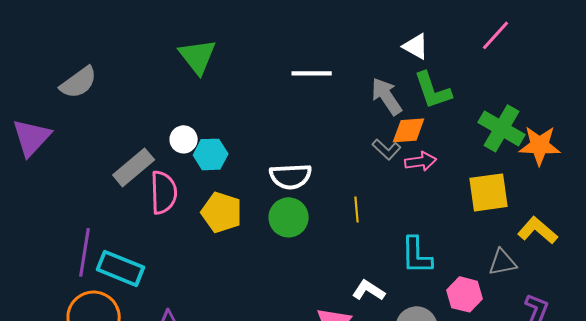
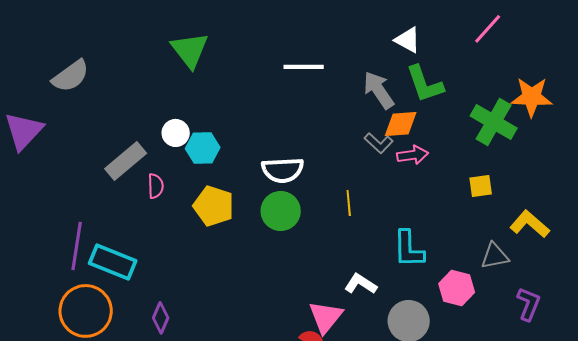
orange star: (540, 145) -> (532, 97), moved
pink semicircle: (164, 192) -> (156, 186), size x0.6
yellow square: (489, 192) -> (481, 186), size x0.6

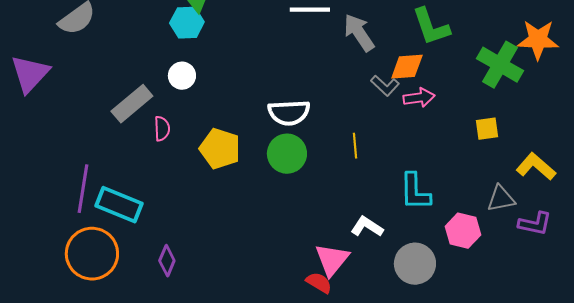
gray arrow: (379, 90) -> (359, 33), moved
cyan hexagon: (203, 148) -> (187, 23), moved
purple L-shape: (529, 304) -> (535, 224), moved, turned 80

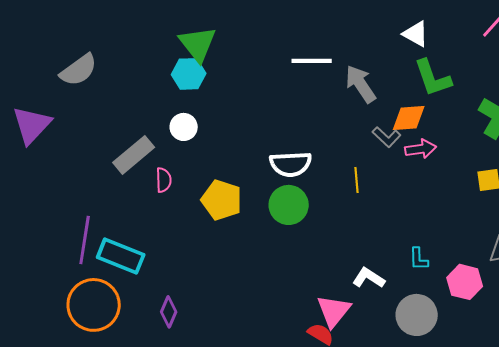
yellow line: (355, 146) -> (357, 180), moved
cyan L-shape: (415, 192) -> (419, 259), moved, size x0.6

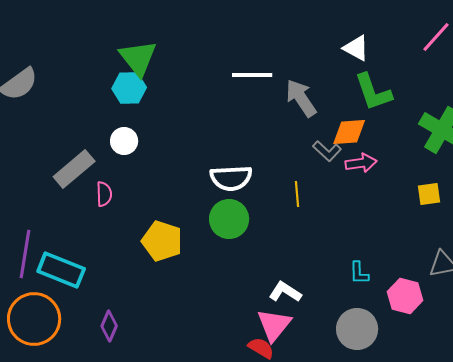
yellow pentagon: (222, 200) -> (162, 241), moved
white L-shape: (369, 278) -> (285, 292), moved

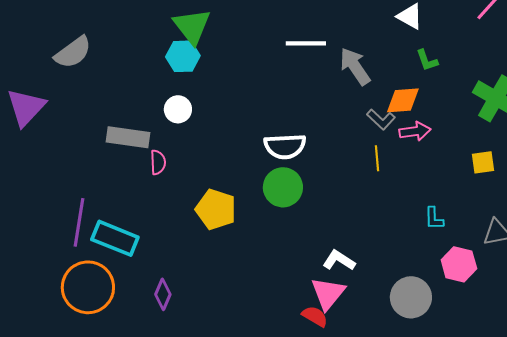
green L-shape: (373, 92) -> (427, 60), size x0.6
gray rectangle: (74, 169) -> (128, 137), turned 48
yellow line: (297, 194) -> (377, 158), moved
cyan L-shape: (359, 273) -> (434, 218), moved

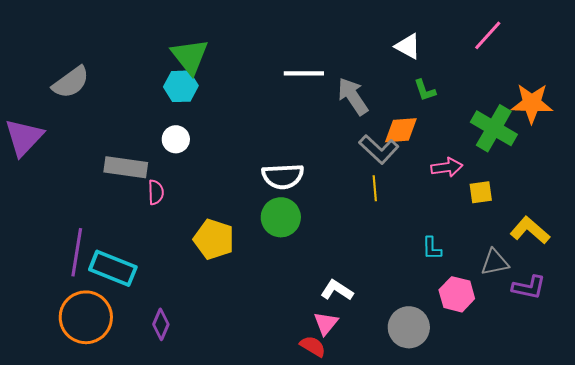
gray L-shape: (381, 119) -> (379, 149), size x1.4
pink arrow: (415, 131) -> (447, 167), moved
pink triangle: (328, 293) -> (326, 323), size x0.7

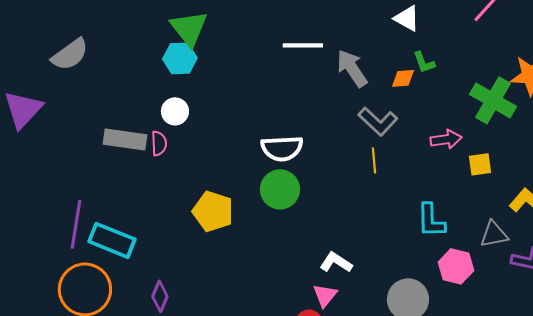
orange diamond: (401, 130) -> (403, 78), moved, size x0.7
pink semicircle: (156, 192) -> (159, 143), moved
cyan L-shape: (432, 248) -> (431, 220), size x1.5

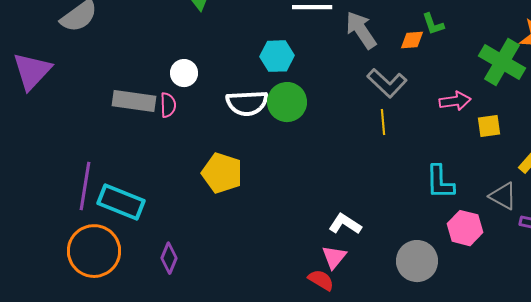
cyan hexagon: (180, 58) -> (277, 56), moved
white semicircle: (282, 148) -> (247, 103), moved
green circle: (280, 189) -> (287, 102), moved
gray triangle: (494, 234) -> (503, 196), turned 40

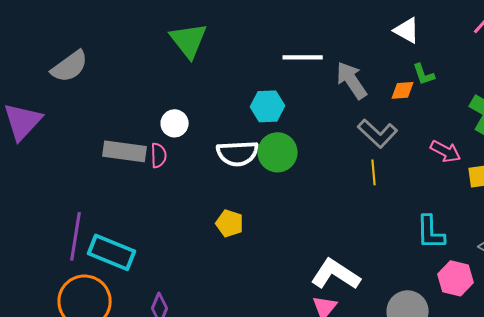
pink arrow: (455, 101) -> (446, 151), turned 36
yellow pentagon: (222, 173) -> (230, 223), moved, size x0.7
white L-shape: (345, 224) -> (336, 274), size x1.5

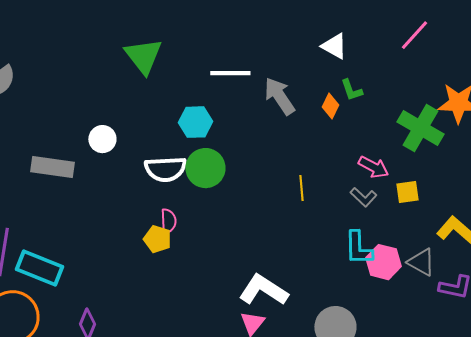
green triangle: (189, 40) -> (143, 56), moved
orange diamond: (403, 90) -> (330, 106), turned -60
gray L-shape: (378, 133) -> (363, 197), moved, size x0.7
pink semicircle: (159, 155) -> (168, 221), moved
pink hexagon: (456, 278) -> (383, 262), moved

